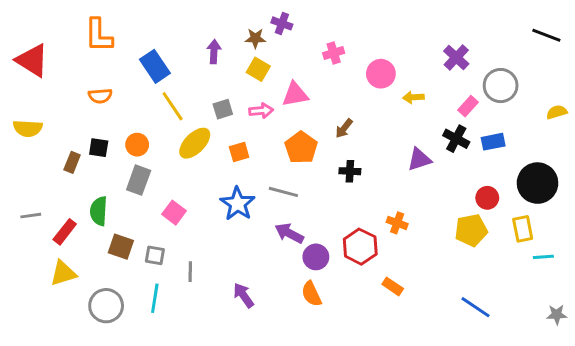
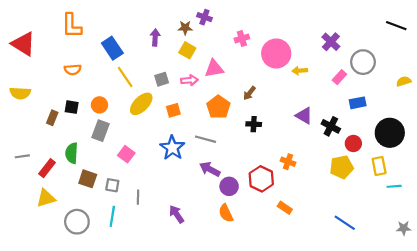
pink circle: (381, 74) -> (276, 53), size x1.4
black cross: (456, 139) -> (331, 126), moved
purple triangle: (419, 159) -> (304, 116), turned 48

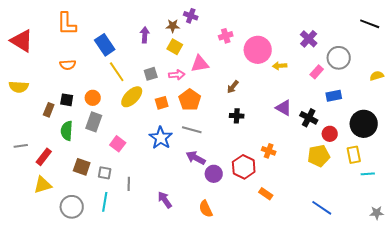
orange pentagon: (218, 107) -> (190, 100), moved
green semicircle: (72, 153) -> (67, 131), moved
orange semicircle: (226, 213) -> (206, 209), moved

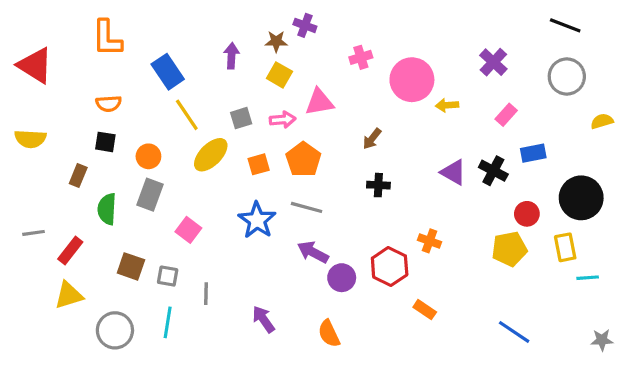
black line: (370, 24) -> (565, 25), moved
gray circle: (339, 58) -> (567, 76), moved
black square: (67, 100) -> (105, 142), moved
black cross: (309, 118) -> (493, 171), moved

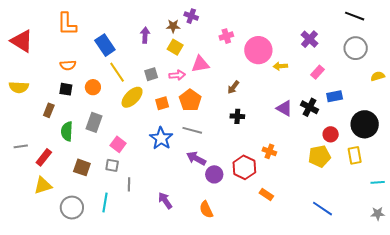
orange circle: (148, 156) -> (93, 87), moved
gray square: (168, 276) -> (112, 165), moved
cyan line: (588, 278) -> (378, 182), moved

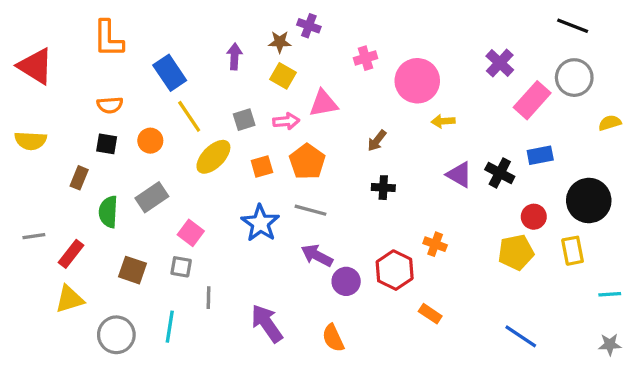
yellow arrow: (280, 66) -> (443, 121), moved
pink rectangle: (318, 72) -> (532, 100), moved, size x1.6
gray rectangle: (94, 122) -> (152, 197), turned 36
purple arrow: (165, 200) -> (267, 323), size x1.4

